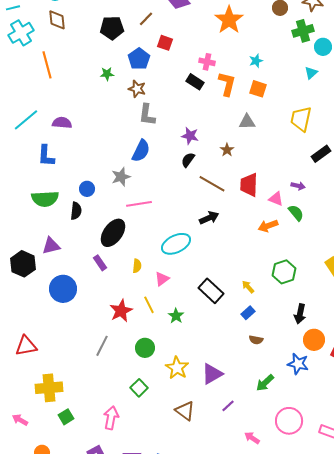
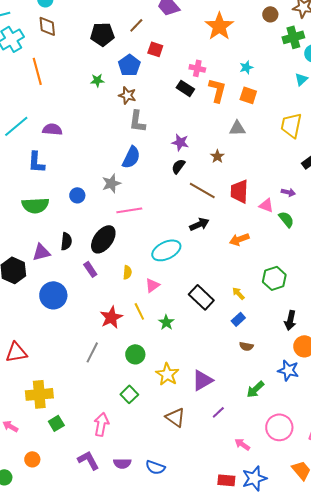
black semicircle: (76, 211) -> (66, 241), moved
orange arrow: (268, 226) -> (239, 239), moved

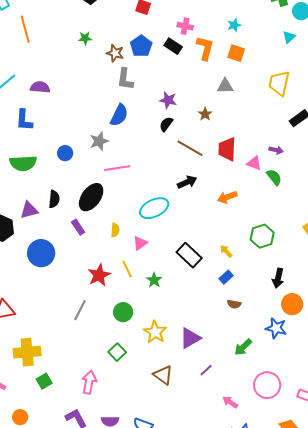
blue pentagon: (129, 65) -> (141, 46), moved

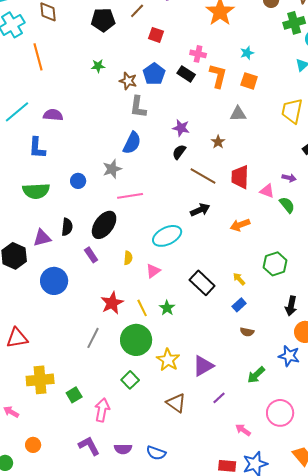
yellow line: (127, 269) -> (142, 308), moved
green circle: (123, 312) -> (136, 340), size x1.6
green square: (44, 381) -> (74, 395), moved

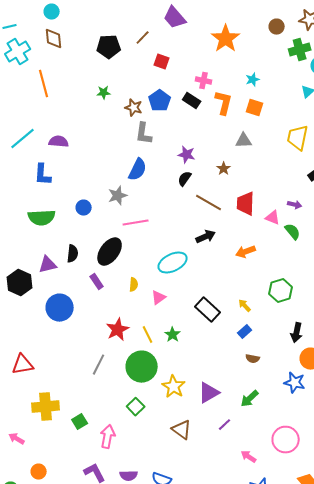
green arrow: (256, 375) -> (250, 399), moved

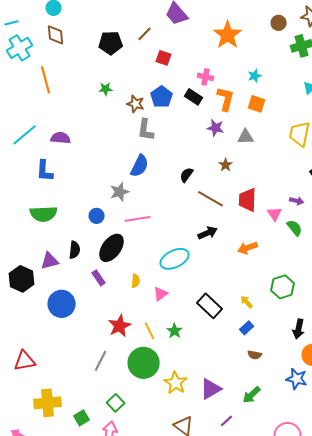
purple star: (187, 155) -> (216, 128), moved
blue circle: (84, 208) -> (97, 216), moved
pink triangle: (273, 218) -> (275, 214), turned 35
green square: (136, 407) -> (116, 403), moved

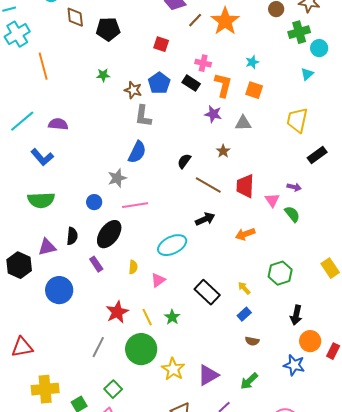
brown line: (145, 34) -> (195, 20), moved
brown diamond: (56, 35) -> (75, 17), moved
blue L-shape: (45, 171) -> (42, 157), turned -45

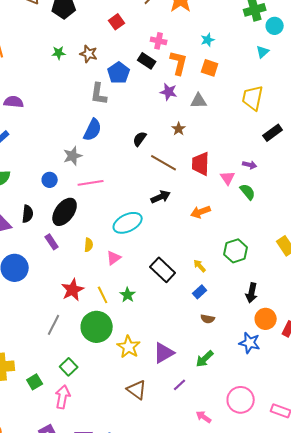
red square: (161, 44) -> (117, 22), turned 35
blue pentagon: (159, 83) -> (119, 73), moved
brown star: (133, 90) -> (89, 54), moved

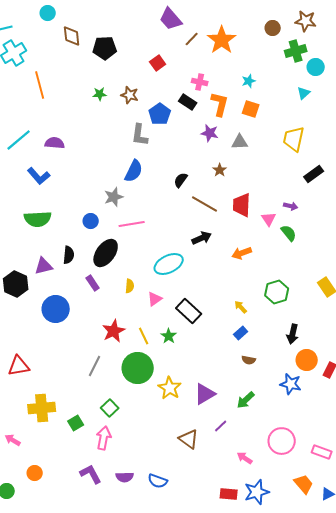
black rectangle: (163, 270) -> (189, 311), moved
brown triangle: (137, 390) -> (189, 439), moved

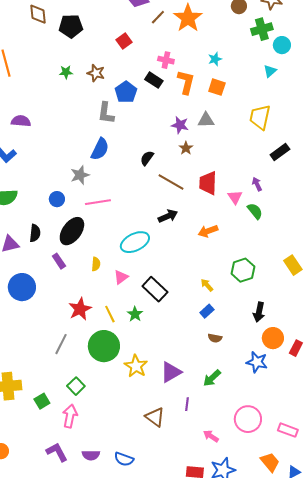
purple star: (210, 133) -> (180, 125), moved
purple arrow: (291, 206) -> (257, 184), turned -128
purple line: (221, 426) -> (187, 404), turned -40

